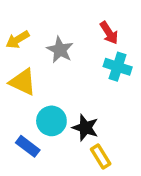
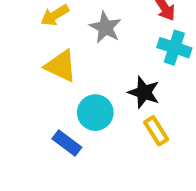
black star: (85, 128) -> (144, 92), moved
yellow rectangle: (101, 156) -> (156, 131), moved

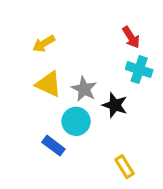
gray star: (105, 27) -> (84, 89), moved
yellow rectangle: (156, 131) -> (125, 167), moved

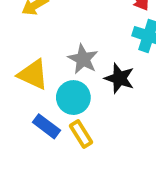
yellow triangle: (49, 84) -> (33, 74), moved
yellow rectangle: (125, 167) -> (81, 134), moved

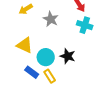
gray star: (83, 59) -> (51, 19), moved
black star: (119, 78) -> (68, 56), moved

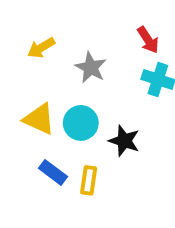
cyan circle: (46, 57) -> (81, 123), moved
yellow rectangle: (50, 76) -> (89, 180), turned 40

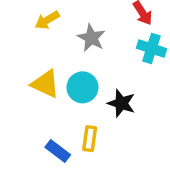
blue rectangle: (53, 172) -> (58, 151), moved

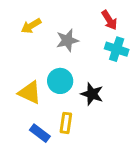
gray star: (91, 38) -> (67, 40), turned 30
yellow triangle: (45, 84) -> (30, 93), moved

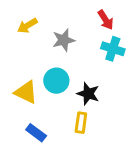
yellow rectangle: (66, 123) -> (81, 123), moved

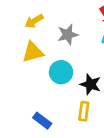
yellow triangle: (26, 92) -> (33, 52), moved, turned -40

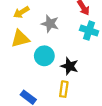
gray star: (68, 35) -> (50, 24), turned 30

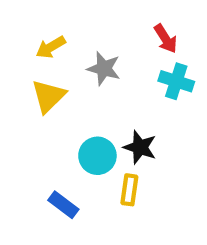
yellow triangle: (20, 39) -> (48, 96), turned -30
cyan circle: (44, 56) -> (97, 156), moved

